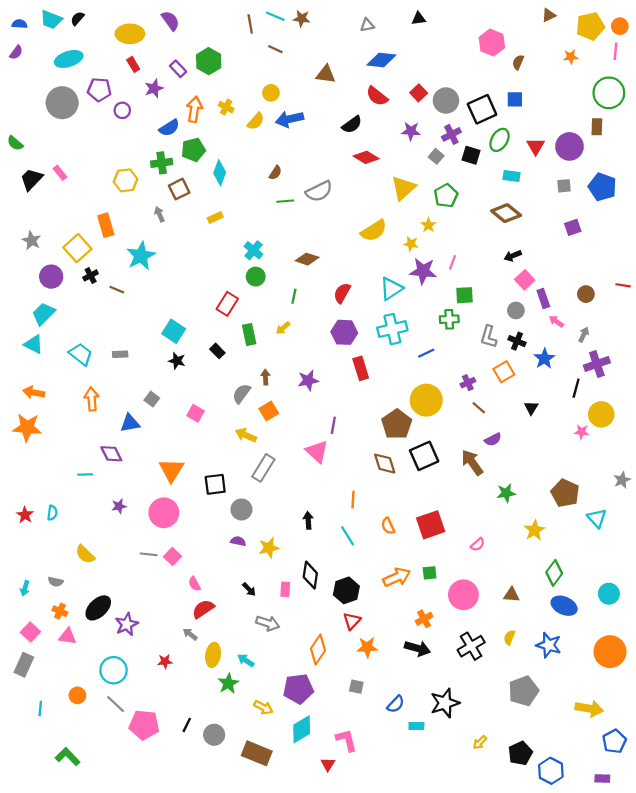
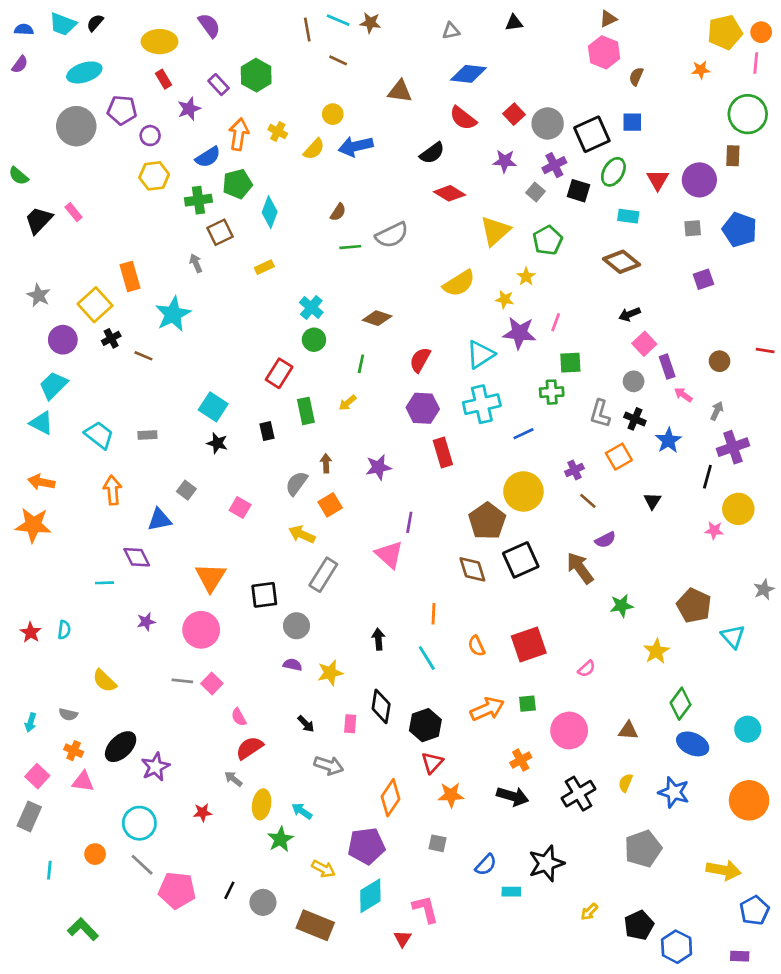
brown triangle: (549, 15) -> (608, 19), moved
yellow hexagon: (126, 180) -> (154, 176), moved
black rectangle: (217, 351) -> (267, 431), turned 32

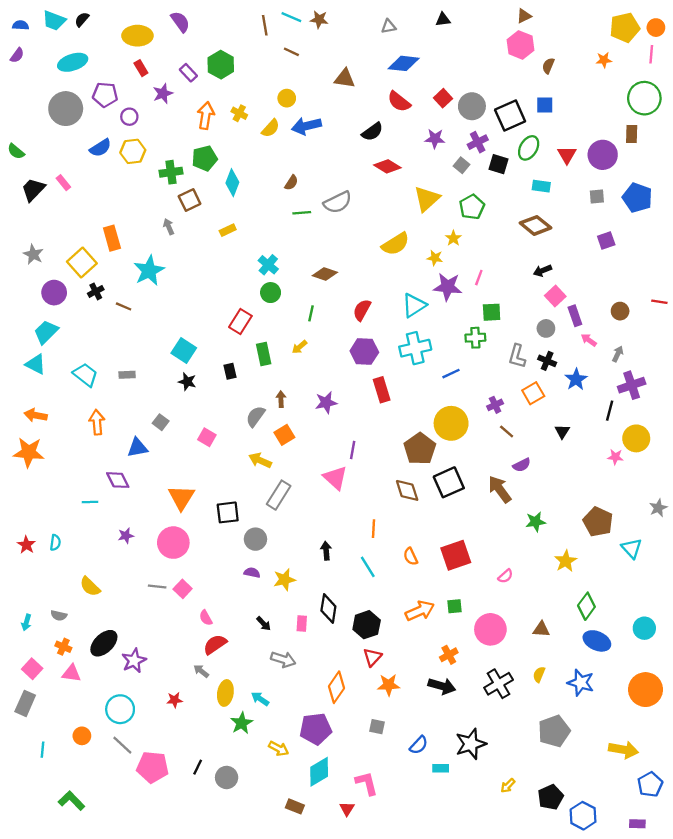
blue semicircle: (208, 157) -> (100, 148), moved
brown rectangle: (315, 925) -> (295, 806), moved, size x0.6

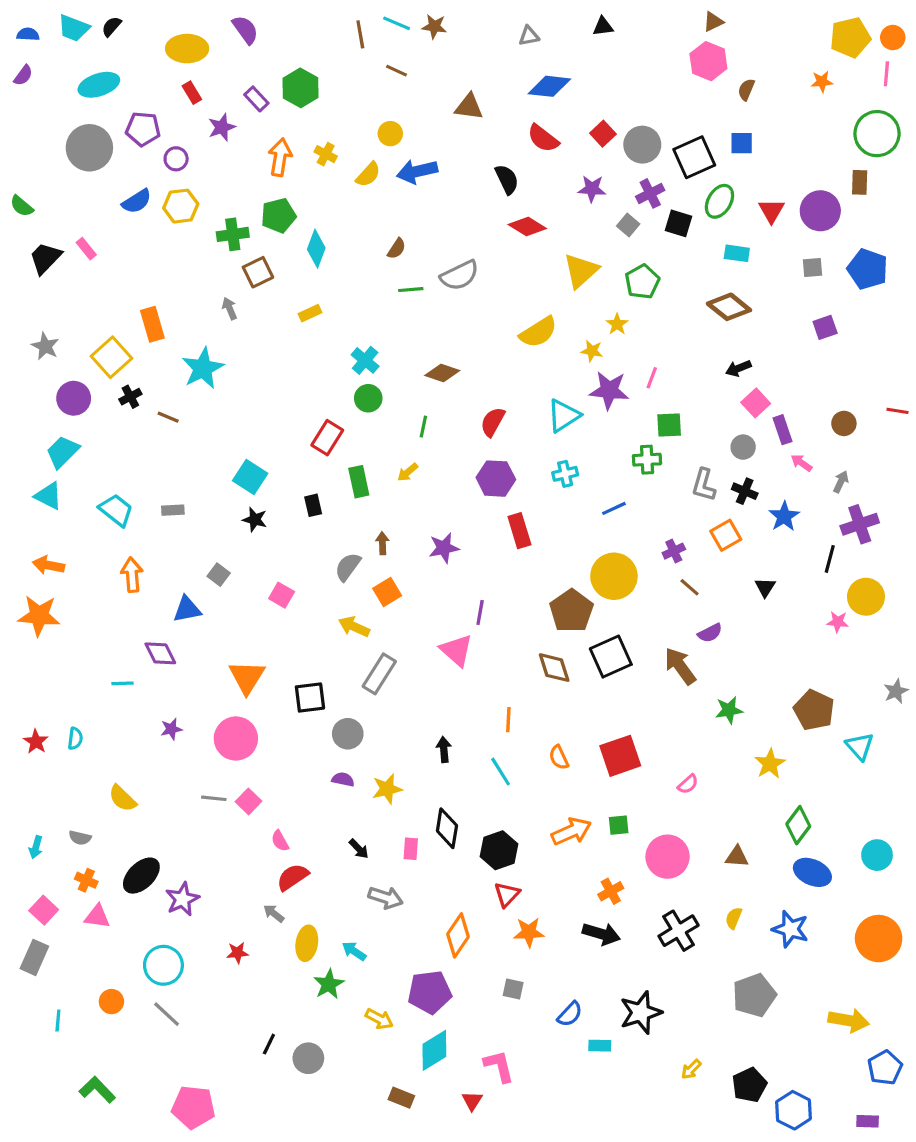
black semicircle: (372, 132) -> (507, 179), turned -80
cyan cross: (415, 348) -> (565, 474), size x0.6
pink pentagon: (152, 767) -> (193, 1107), moved

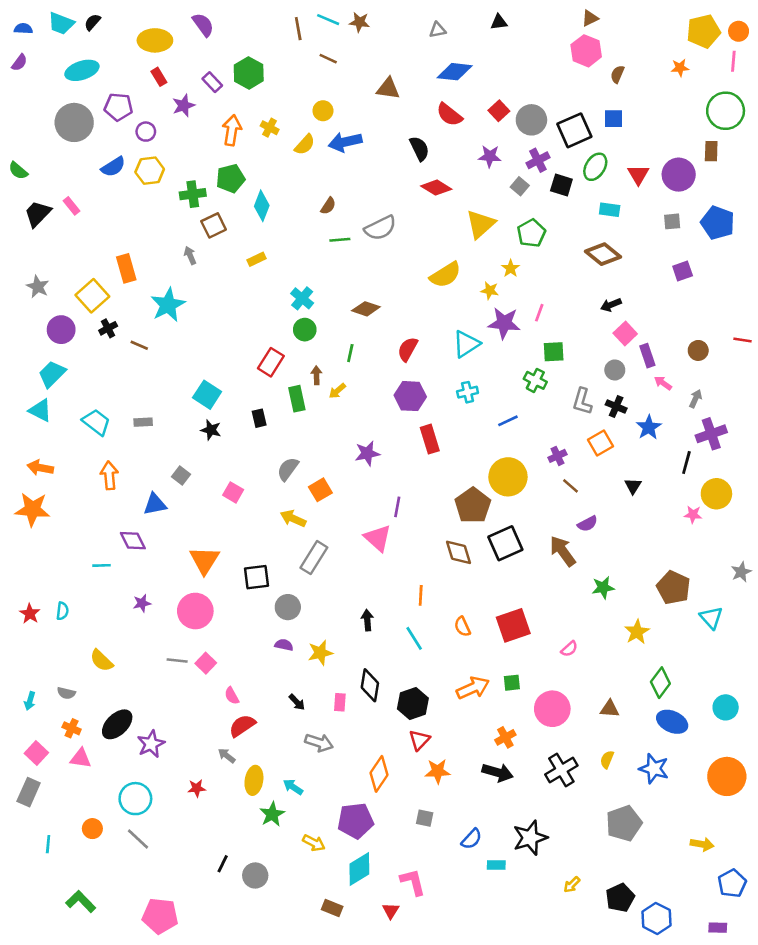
green cross: (647, 460) -> (535, 380), turned 30
brown arrow: (382, 543) -> (316, 375), moved
yellow arrow: (849, 1020) -> (702, 844), size x0.7

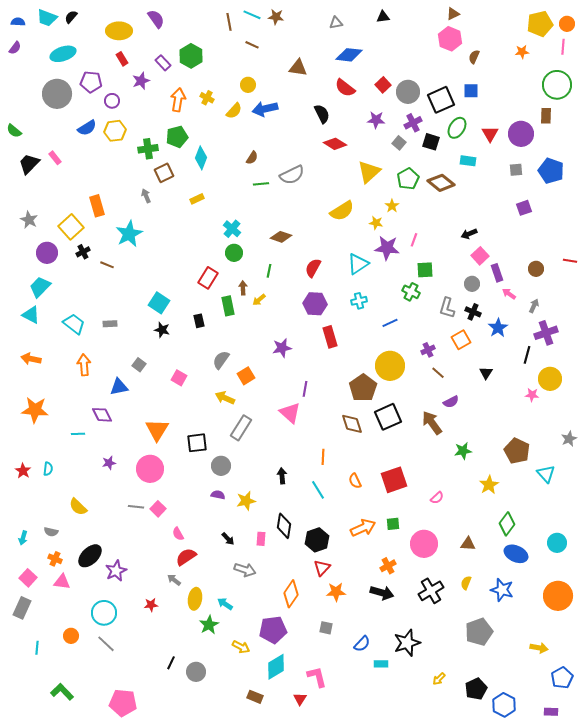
brown diamond: (603, 254) -> (441, 183), moved
orange star: (32, 509) -> (35, 410), moved

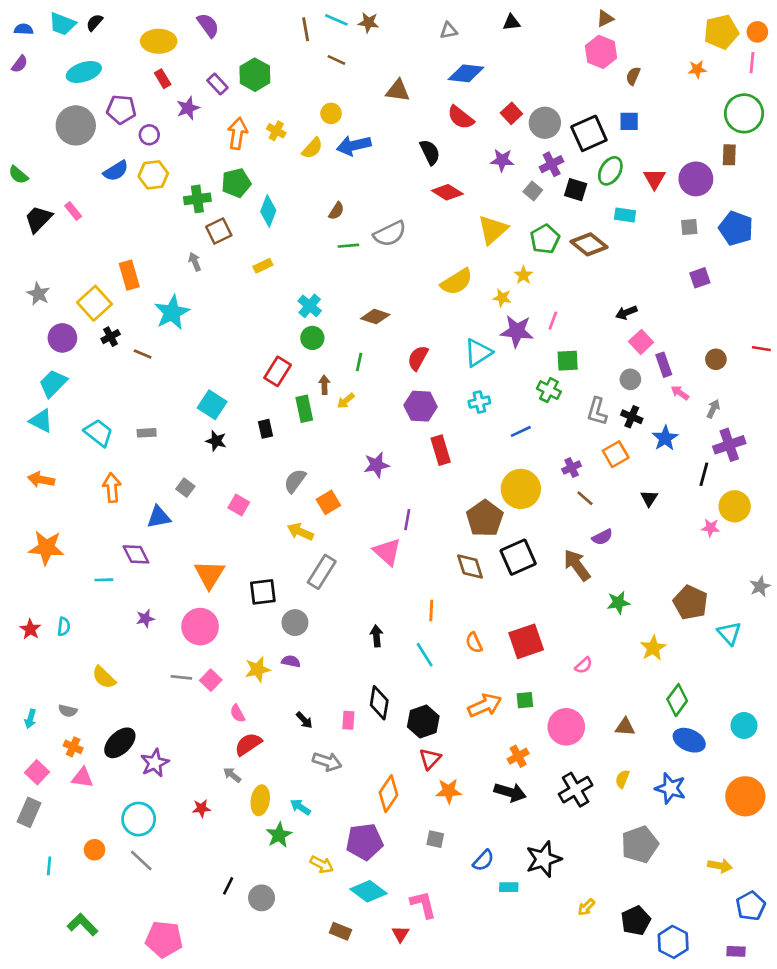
yellow star: (246, 501) -> (258, 669), moved
cyan diamond: (276, 667) -> (368, 891), turned 68

